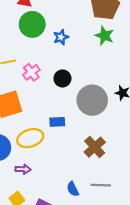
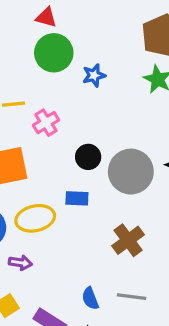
black circle: (62, 78) -> (88, 157), moved

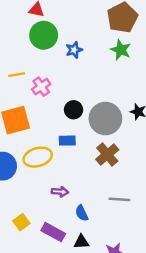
brown cross: (128, 240) -> (107, 155), moved
purple arrow: (20, 263) -> (60, 192), moved
gray line: (132, 297) -> (119, 199), moved

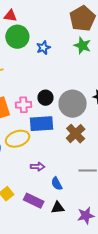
pink cross: (41, 87) -> (24, 105), moved, turned 35
blue rectangle: (67, 141) -> (42, 124), size x1.6

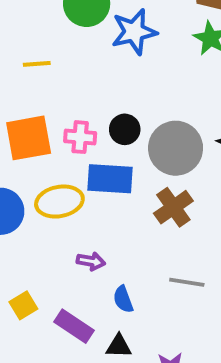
blue star: (43, 48) -> (134, 32), size x1.6

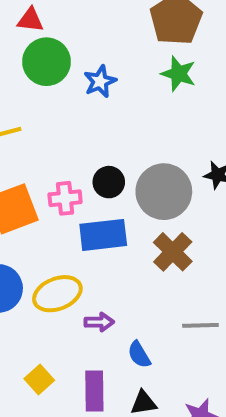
blue star: (134, 32) -> (100, 81), size x0.7
yellow ellipse: (59, 202) -> (57, 294), moved
purple rectangle: (74, 326) -> (94, 391), turned 66

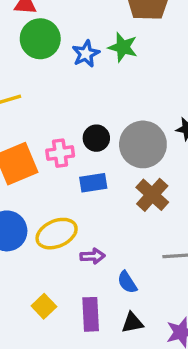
green star: (178, 74) -> (123, 47), moved
blue rectangle: (103, 235) -> (93, 183), size x0.7

